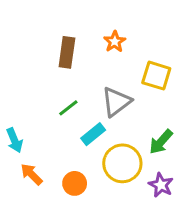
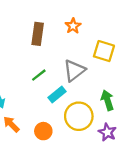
green arrow: (161, 142) -> (107, 100), turned 120

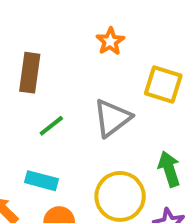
brown rectangle: (38, 34) -> (30, 73), moved
cyan rectangle: (57, 95) -> (41, 181), moved, turned 54

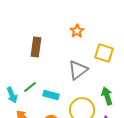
green line: (51, 126) -> (30, 87), moved
cyan rectangle: (41, 181) -> (51, 95), moved

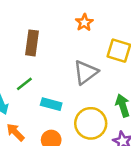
green line: (30, 87) -> (24, 84), moved

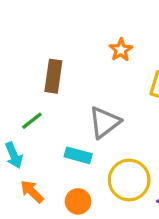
gray triangle: (86, 72) -> (104, 122), moved
green line: (24, 84) -> (32, 121), moved

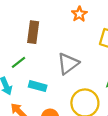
cyan rectangle: (78, 155) -> (38, 86), moved

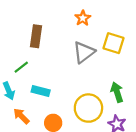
gray triangle: (68, 64) -> (84, 52), moved

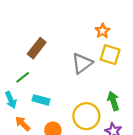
orange star: (83, 18) -> (103, 31), moved
brown rectangle: (36, 36) -> (37, 48), turned 30

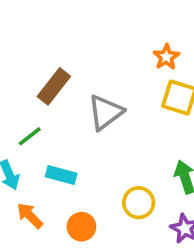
gray triangle: (82, 63) -> (105, 112), moved
yellow circle: (86, 116) -> (139, 203), size x0.7

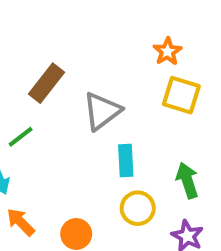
cyan rectangle: (61, 175) -> (126, 161), moved, turned 72

